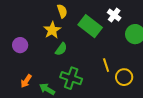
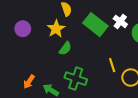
white cross: (114, 15) -> (120, 21), moved
purple circle: (20, 45) -> (23, 29), moved

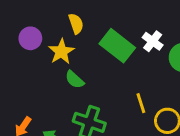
purple circle: (23, 29) -> (30, 38), moved
green semicircle: (65, 48) -> (75, 80), turned 96

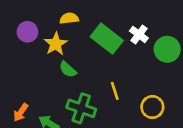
yellow semicircle: (76, 24) -> (69, 18), turned -78
yellow line: (141, 103) -> (115, 91), moved

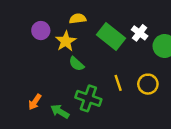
yellow circle: (152, 107) -> (148, 84), moved

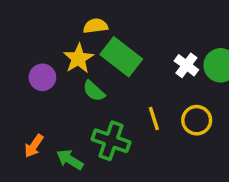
purple circle: (41, 31) -> (42, 77), moved
white cross: (140, 33) -> (186, 65), moved
green rectangle: (111, 36) -> (121, 57), moved

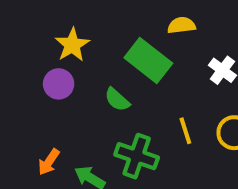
yellow semicircle: (96, 26) -> (181, 25), moved
yellow star: (78, 58) -> (72, 45), moved

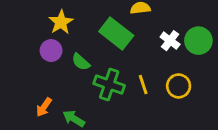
green semicircle: (117, 100) -> (81, 62), moved
green cross: (137, 156) -> (109, 85), moved

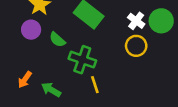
yellow line: (143, 85) -> (95, 85), moved
yellow circle: (179, 86) -> (136, 46), moved

